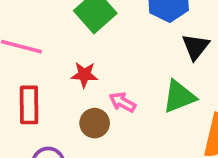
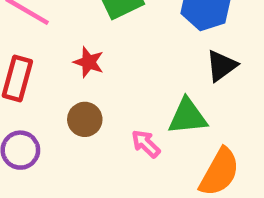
pink arrow: (122, 102) -> (146, 144), moved

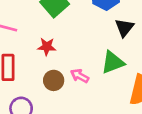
pink arrow: (146, 144) -> (80, 76), moved

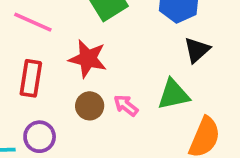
red star: (47, 47) -> (88, 59), size x1.5

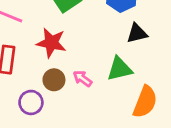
black triangle: (197, 50) -> (137, 33), turned 30
purple circle: (40, 137) -> (31, 102), moved

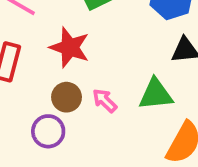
purple circle: (31, 102) -> (48, 131), moved

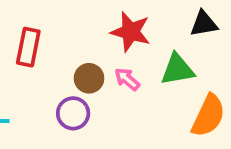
red star: (70, 47) -> (131, 32), moved

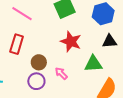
brown circle: (89, 78) -> (39, 62), moved
pink arrow: (127, 79) -> (61, 73), moved

